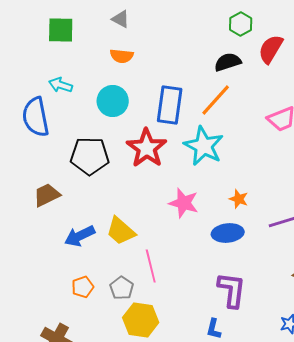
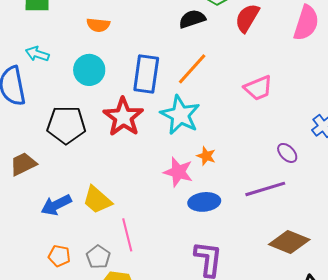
black semicircle: (228, 62) -> (192, 19), moved
orange star: (239, 199) -> (206, 156), moved
pink star: (184, 203) -> (178, 172), moved
orange pentagon: (83, 287) -> (59, 256), turned 30

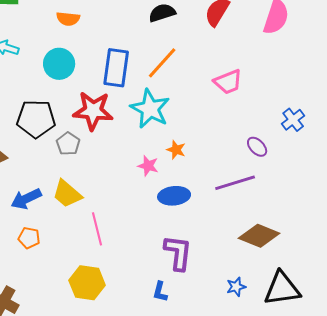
red star: (123, 117) -> (93, 111), turned -30
pink star: (178, 172) -> (148, 166), size x0.7
orange pentagon: (59, 256) -> (29, 238), moved
gray pentagon: (98, 257) -> (68, 144), moved

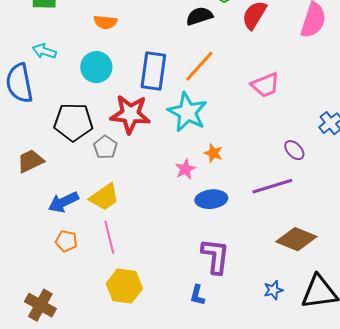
pink star: (148, 166) -> (185, 169), turned 30
yellow trapezoid: (67, 194) -> (104, 197), turned -76
pink line: (97, 229) -> (109, 237), moved

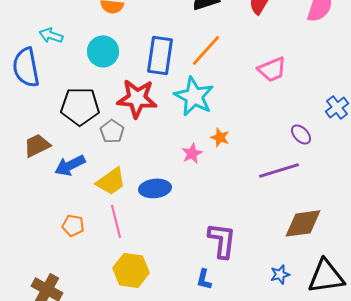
blue ellipse: (211, 199) -> (155, 188), moved
blue arrow: (63, 202) -> (70, 165), moved
brown diamond: (296, 239) -> (303, 223), turned -30

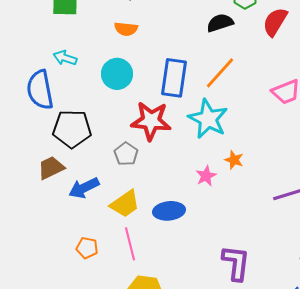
black pentagon: (80, 106) -> (72, 129), moved

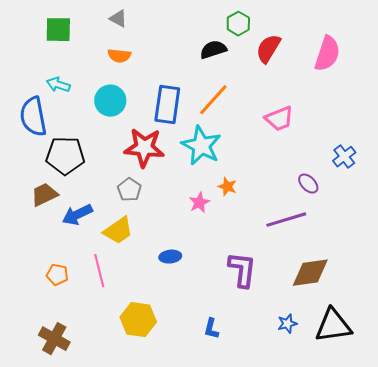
gray pentagon: (126, 154) -> (129, 190), moved
blue ellipse: (169, 211) -> (170, 257), moved, size x0.7
pink line: (130, 244) -> (99, 271), moved
orange pentagon: (87, 248) -> (57, 275), moved
purple L-shape: (236, 263) -> (242, 270), moved

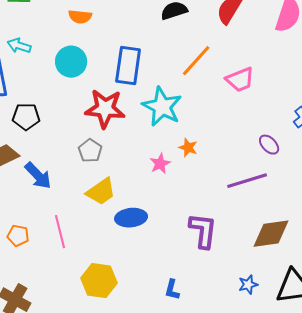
orange line: (213, 100) -> (196, 61), moved
black pentagon: (65, 156) -> (26, 117), size x0.7
blue arrow: (77, 215) -> (38, 176), turned -108
yellow trapezoid: (118, 231) -> (101, 192), moved
blue ellipse: (170, 257) -> (131, 218), size x1.4

